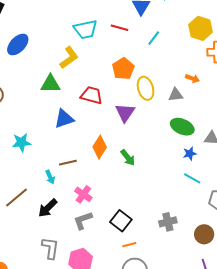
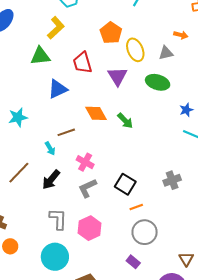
red trapezoid: (92, 95) -> (82, 63), turned -115
green ellipse: (182, 127) -> (158, 82), moved
orange diamond: (100, 147) -> (96, 113), turned -55

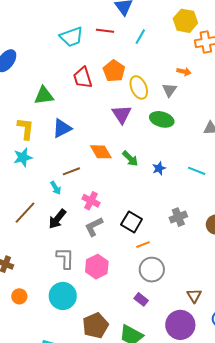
yellow L-shape: (56, 28) -> (26, 129), moved, turned -40
gray triangle: (166, 53) -> (169, 90), turned -42
red trapezoid: (82, 63) -> (83, 78), moved
blue star: (186, 110) -> (159, 168), moved
orange circle: (10, 246) -> (19, 296), moved

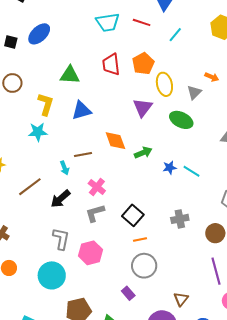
green arrow: (130, 158) -> (143, 153), turned -78
cyan line: (197, 171) -> (191, 171), moved

